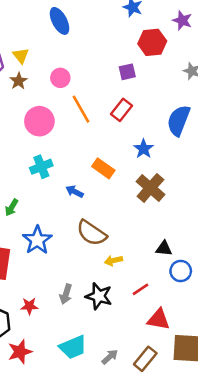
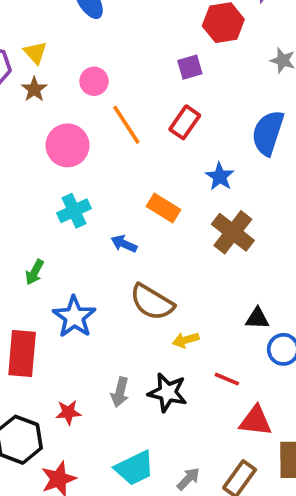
red line: (140, 289) -> (227, 379), turned 60

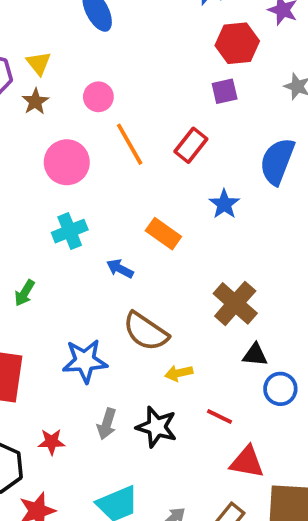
purple square: (190, 67) -> (225, 91), moved
brown cross: (233, 232) -> (235, 303), moved
blue star: (74, 317) -> (85, 361), moved, turned 30

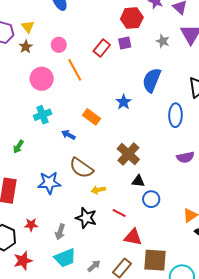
red rectangle: (191, 145) -> (102, 48), moved
gray arrow: (107, 424) -> (60, 232), moved

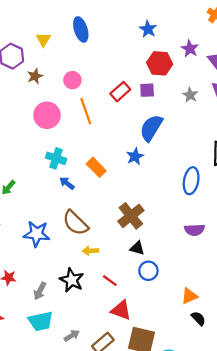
yellow triangle: (28, 27) -> (43, 39), moved
blue semicircle: (152, 80) -> (151, 128), moved
cyan cross: (43, 115) -> (56, 158), moved, turned 30

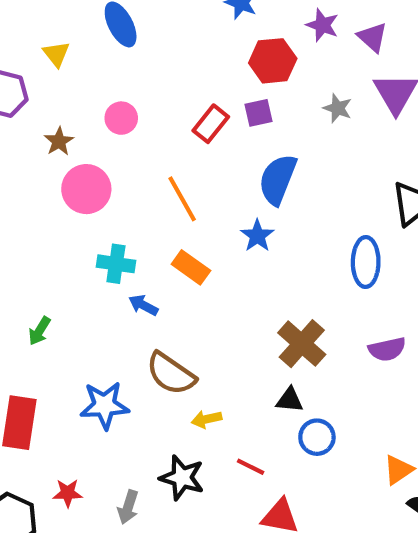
brown star: (35, 76) -> (59, 141), moved
orange line: (86, 111) -> (182, 199), moved
brown cross: (131, 216) -> (302, 344), moved

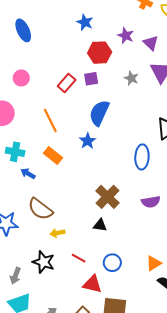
blue circle: (317, 437) -> (112, 263), moved

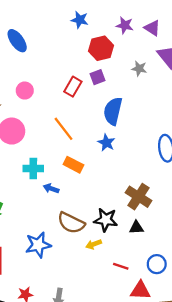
black star: (44, 262) -> (106, 220), moved

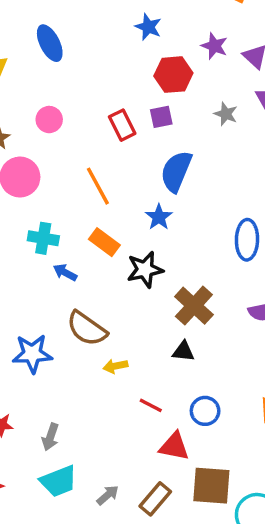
red rectangle: (73, 87) -> (122, 125), turned -66
black star: (106, 220) -> (145, 270), moved, turned -30

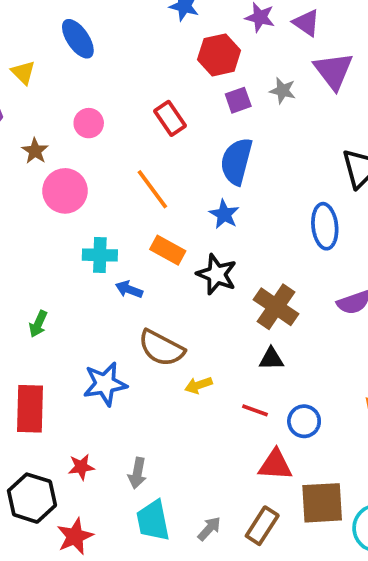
purple square: (161, 117) -> (238, 100), moved
black star: (145, 270) -> (217, 274), turned -30
red line: (151, 405) -> (255, 410), moved
cyan trapezoid: (59, 481) -> (153, 521), turned 108

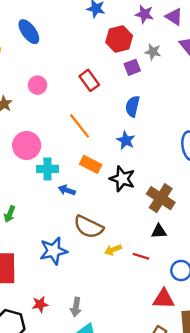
gray star: (283, 91) -> (153, 52), moved
blue semicircle: (236, 161) -> (132, 106), size x0.7
pink circle: (65, 191) -> (27, 145), moved
red line: (255, 410) -> (141, 256), moved

